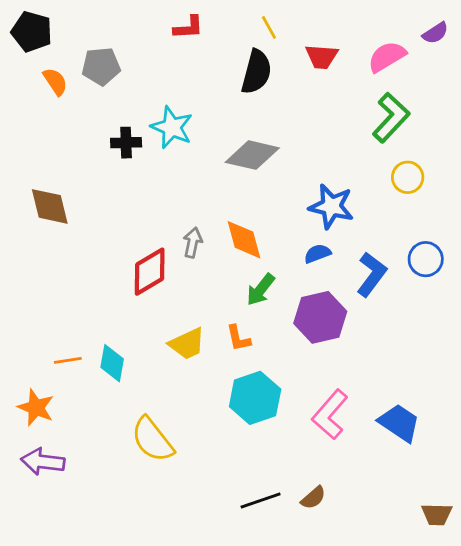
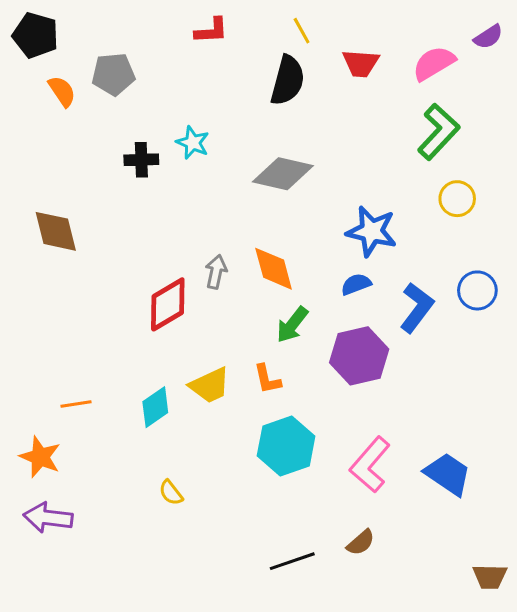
cyan star: (172, 127) -> (193, 143), size x0.7
cyan diamond: (112, 363) -> (155, 407), moved, turned 45
yellow semicircle: (152, 439) -> (171, 493), size x0.5
brown semicircle: (313, 498) -> (361, 542), moved

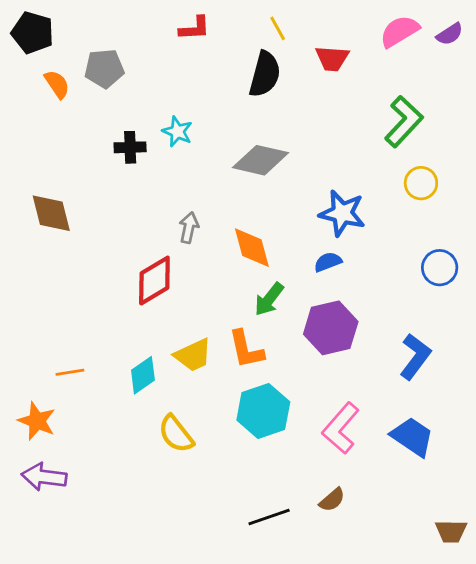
pink semicircle: (434, 63) -> (399, 31), moved
gray arrow: (216, 272) -> (189, 228), moved
blue L-shape: (417, 308) -> (415, 357), moved
orange L-shape: (267, 379) -> (246, 349), size x1.4
yellow semicircle: (171, 493) -> (176, 434), moved, size x1.6

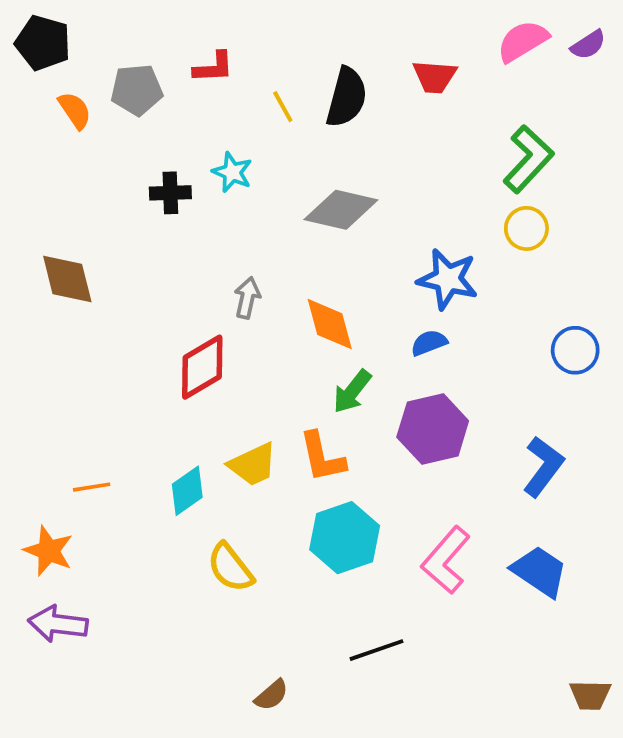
red L-shape: (195, 28) -> (213, 67), moved
yellow line: (278, 28) -> (283, 107), moved
yellow circle: (421, 183) -> (526, 228), moved
brown semicircle: (332, 500) -> (272, 695), moved
black line: (269, 517) -> (377, 650), moved

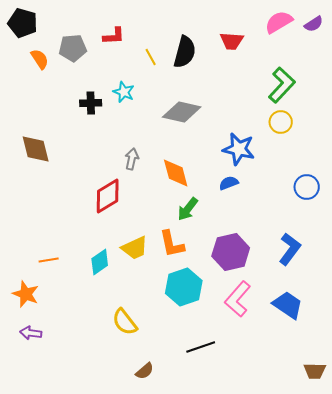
purple hexagon: (433, 429) -> (231, 252), moved
yellow semicircle: (230, 568) -> (125, 322), moved
purple arrow: (58, 624) -> (31, 333), size x0.7

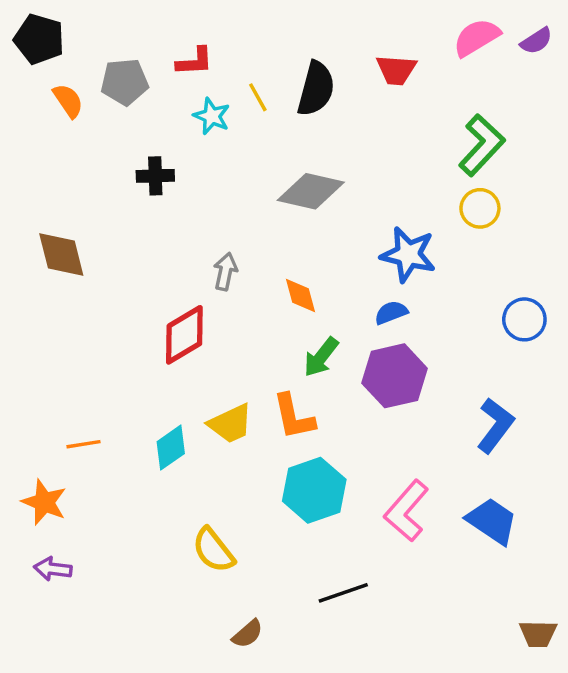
cyan star: (124, 92) -> (212, 116), moved
orange diamond: (176, 173) -> (301, 295), size x0.7
purple hexagon: (231, 252) -> (395, 376), moved

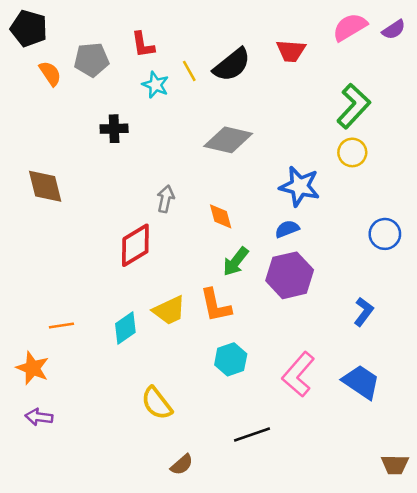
red L-shape: (195, 61) -> (143, 45), turned 84
black semicircle: (316, 89) -> (232, 65), turned 36
blue L-shape: (495, 425) -> (364, 312), size x0.7
cyan hexagon: (314, 490) -> (231, 359), size x0.7

